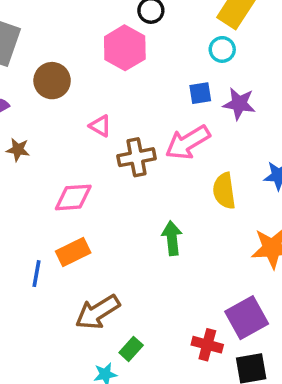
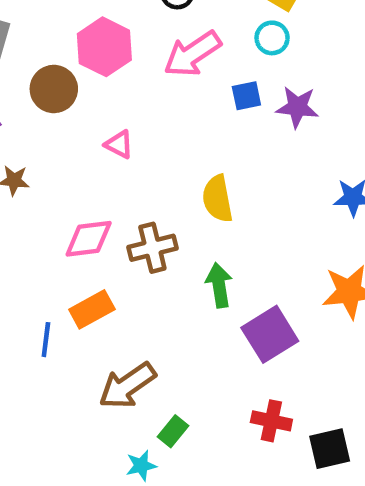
pink hexagon: (125, 48) -> (104, 47), moved
pink arrow: (188, 142) -> (192, 54), moved
brown cross: (137, 157) -> (152, 248), moved
yellow semicircle: (224, 191) -> (217, 199), moved
purple square: (247, 318) -> (270, 334), moved

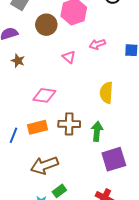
pink arrow: (192, 54) -> (97, 44), moved, size x0.6
brown cross: (152, 248) -> (69, 124), moved

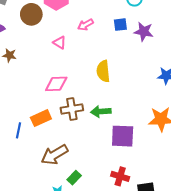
pink diamond: (44, 95) -> (56, 84), moved
green arrow: (97, 131) -> (101, 111), turned -90
purple square: (114, 159) -> (123, 136), turned 30

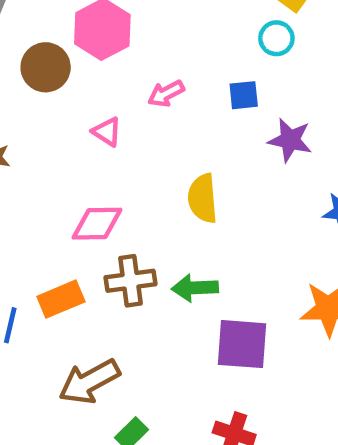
purple star: (144, 32) -> (290, 140), moved

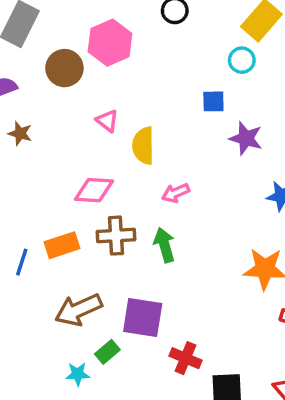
pink arrow: (166, 94) -> (176, 193), moved
yellow semicircle: (203, 198) -> (143, 146), moved
green arrow: (195, 288) -> (164, 245), turned 72
purple square: (242, 344) -> (143, 318), moved

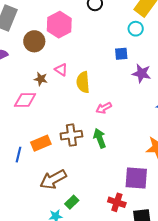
brown star: (20, 133) -> (41, 79), moved
pink diamond: (94, 190) -> (25, 100), moved
purple square: (143, 318) -> (136, 178), moved

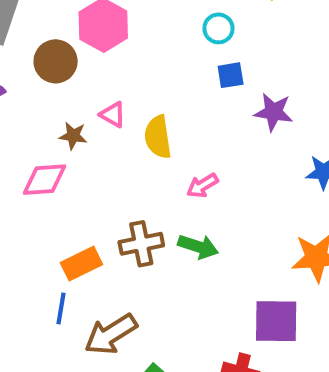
cyan circle: (136, 29) -> (218, 28), moved
green arrow: (100, 138) -> (198, 247), turned 132
blue line: (19, 155) -> (61, 308), moved

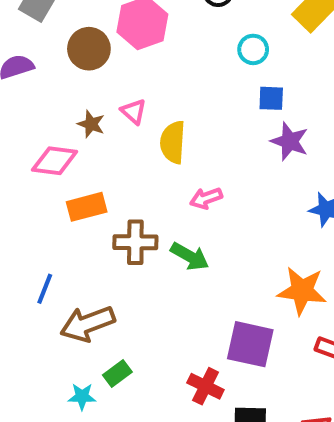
blue square: (231, 75) -> (271, 98), moved
orange rectangle: (81, 264) -> (87, 207), moved

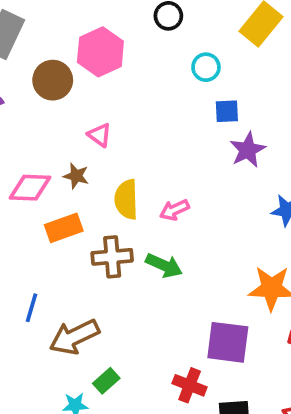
brown star: (91, 124) -> (76, 176), moved
purple star: (290, 141) -> (248, 150), turned 30
yellow semicircle: (173, 142) -> (126, 199), moved

